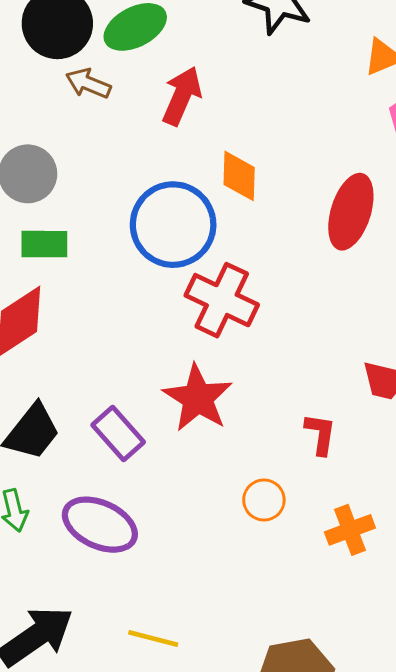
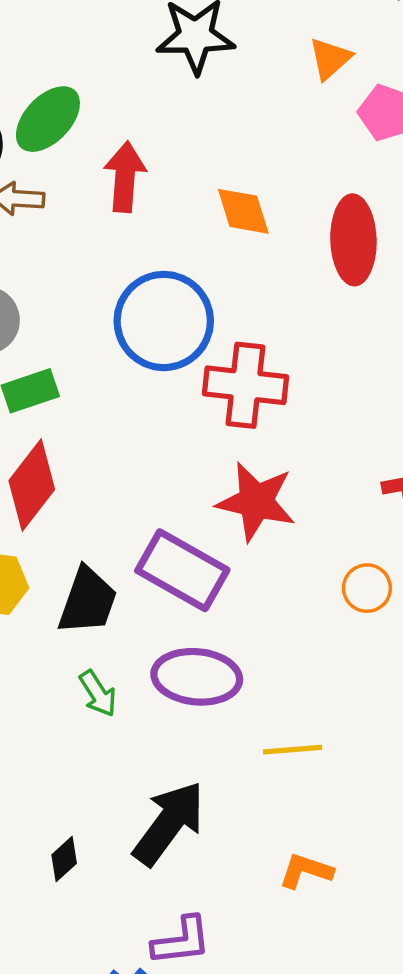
orange diamond: (239, 176) -> (243, 211), moved
purple rectangle: (118, 433) -> (182, 570), size x1.4
yellow line: (153, 638) -> (293, 750), moved

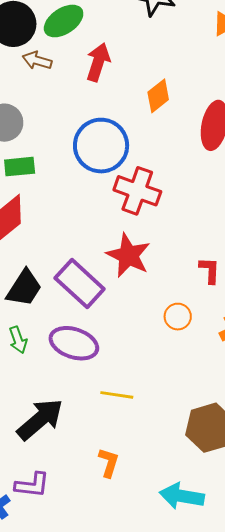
orange diamond: (243, 211) -> (158, 96), turned 56
orange L-shape: (306, 871) -> (109, 463), turned 76

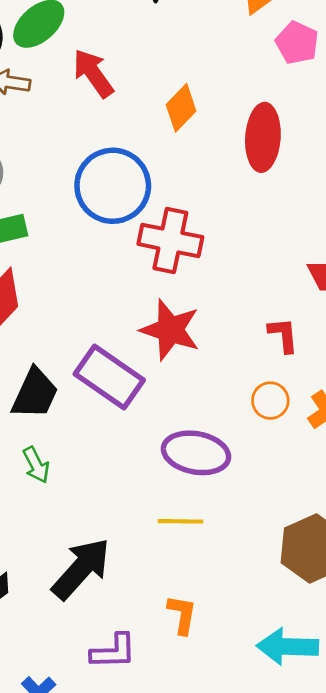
red arrow: (98, 62) -> (93, 73), turned -45
orange circle: (178, 317) -> (270, 401), moved
purple ellipse: (74, 343) -> (196, 453), moved
purple L-shape: (32, 485) -> (113, 651), moved

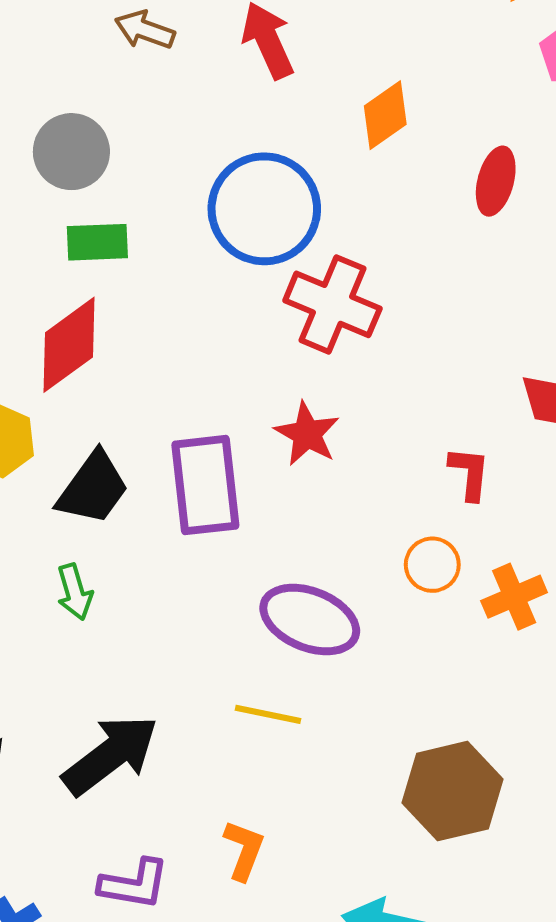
red ellipse: (263, 137) -> (496, 181), size x0.7
red star: (170, 330) -> (307, 434), size x0.7
purple rectangle: (109, 377) -> (205, 485), turned 38

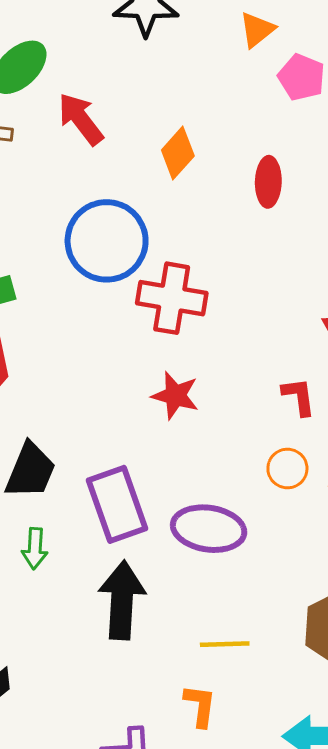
purple rectangle: (205, 485) -> (117, 504), moved
green arrow: (75, 592) -> (35, 548), turned 33
yellow line: (268, 714) -> (225, 644), moved
black arrow: (111, 755) -> (122, 600), moved, turned -36

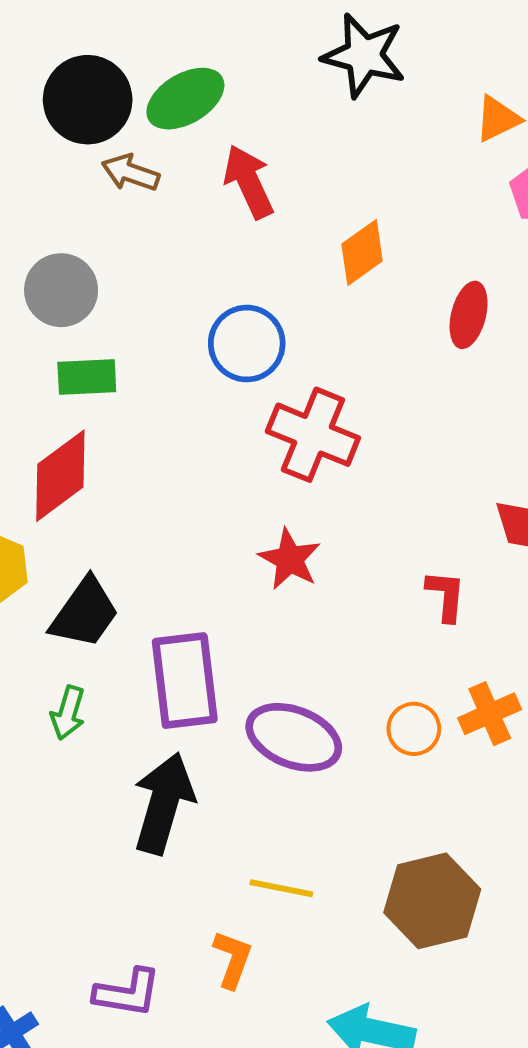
blue circle: (107, 241) -> (247, 344), size x0.7
orange circle: (287, 468) -> (414, 729), moved

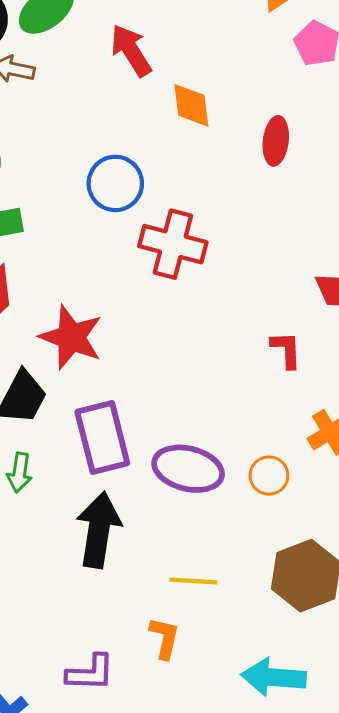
red arrow: (249, 182) -> (131, 50), moved
orange diamond: (362, 253) -> (191, 105), turned -54
red star: (290, 559) -> (71, 337), moved, size x1.4
orange circle: (414, 729) -> (269, 476), moved

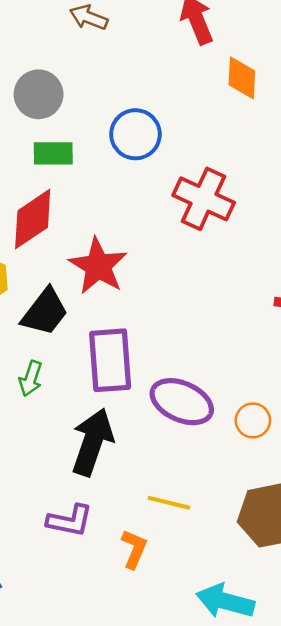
blue circle: (115, 183) -> (135, 134), moved
purple L-shape: (90, 673) -> (70, 521), moved

